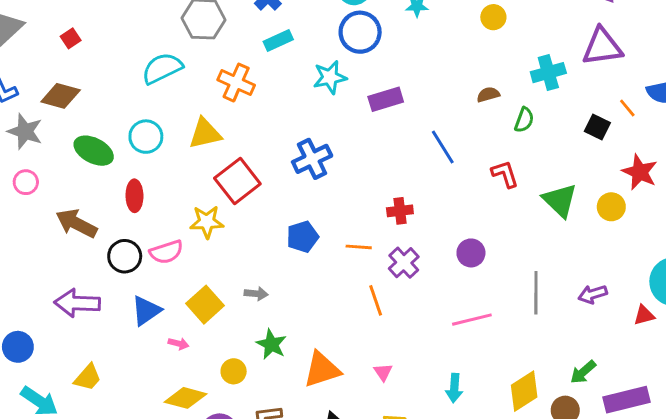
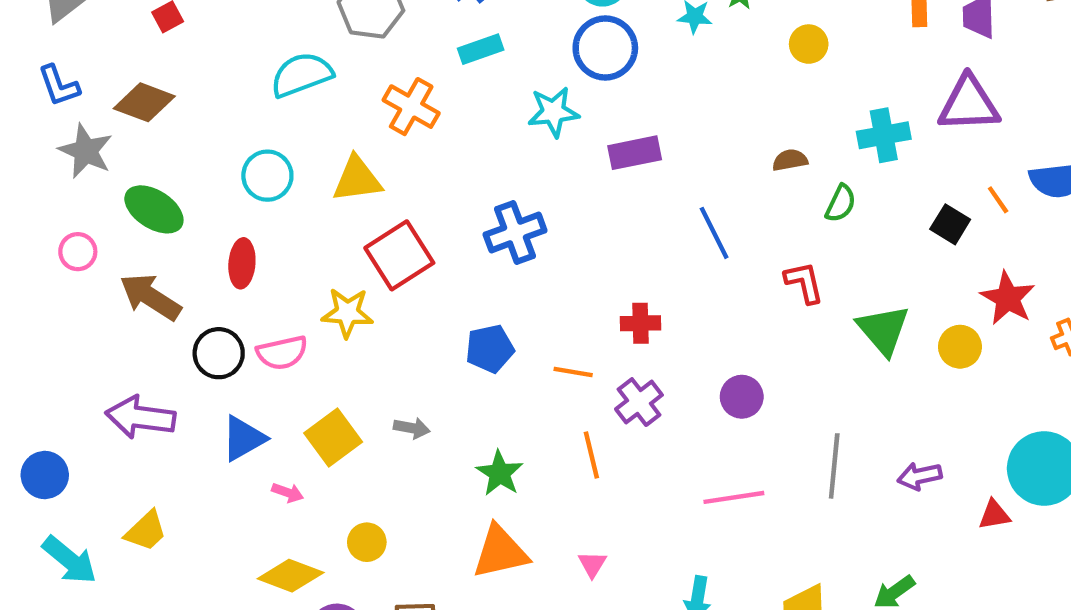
green ellipse: (94, 151) -> (154, 209), moved
pink circle: (26, 182) -> (78, 252), moved
green star: (271, 344) -> (500, 473), moved

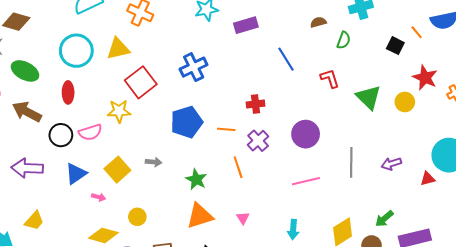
cyan circle: (267, 176) -> (76, 51), size x1.4
blue pentagon: (490, 349) -> (187, 122), size x1.4
purple circle: (742, 397) -> (306, 134), size x1.4

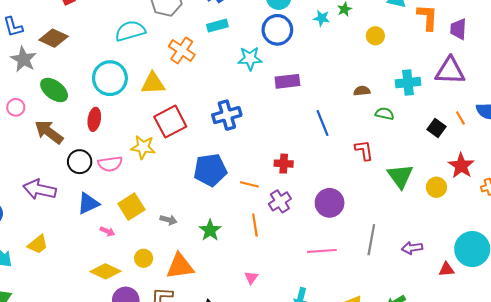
green semicircle: (344, 40) -> (385, 114), turned -108
gray arrow: (154, 162) -> (169, 220), moved
orange triangle: (200, 216) -> (180, 266), moved

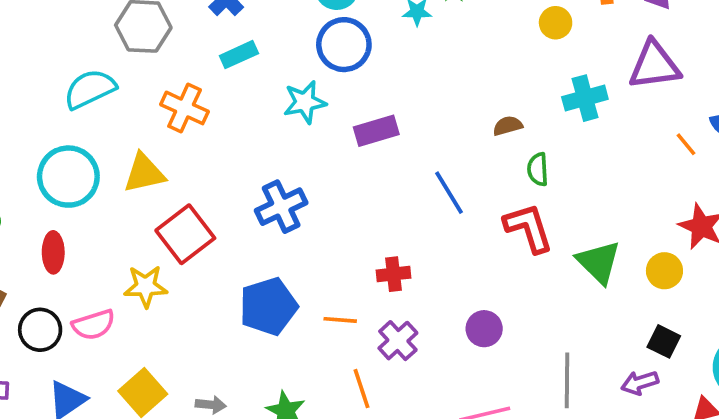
yellow circle: (375, 36) -> (556, 23), moved
green semicircle: (385, 114) -> (538, 169), moved, turned -96
black square: (436, 128) -> (664, 341), moved
red L-shape: (364, 150) -> (528, 228), size x1.4
purple circle: (330, 203) -> (484, 329), size x0.7

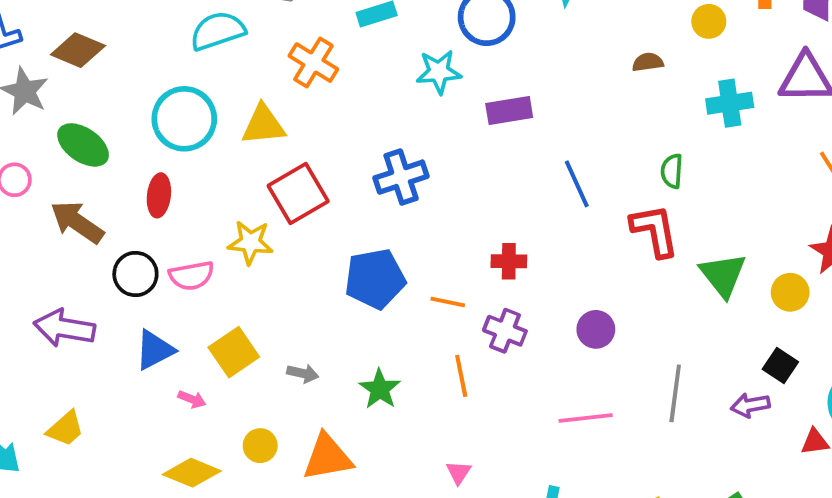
brown semicircle: (508, 126) -> (648, 62), moved
purple cross: (398, 341) -> (505, 331), turned -33

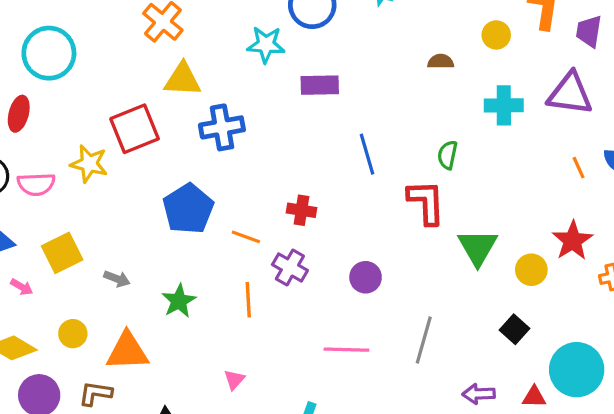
yellow triangle: (263, 125) -> (183, 79), moved
blue pentagon: (375, 279) -> (188, 209), turned -30
purple arrow: (750, 405) -> (479, 394), moved

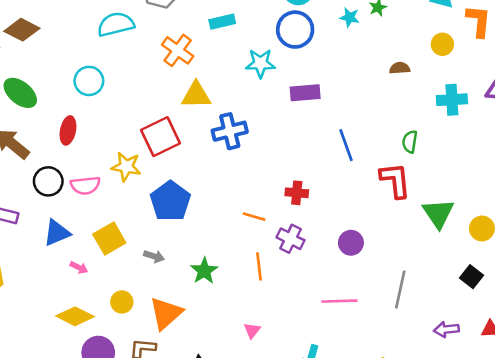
cyan circle: (49, 53) -> (89, 81), size x0.7
blue pentagon: (188, 209) -> (170, 201), moved
orange triangle: (127, 351) -> (166, 313), turned -36

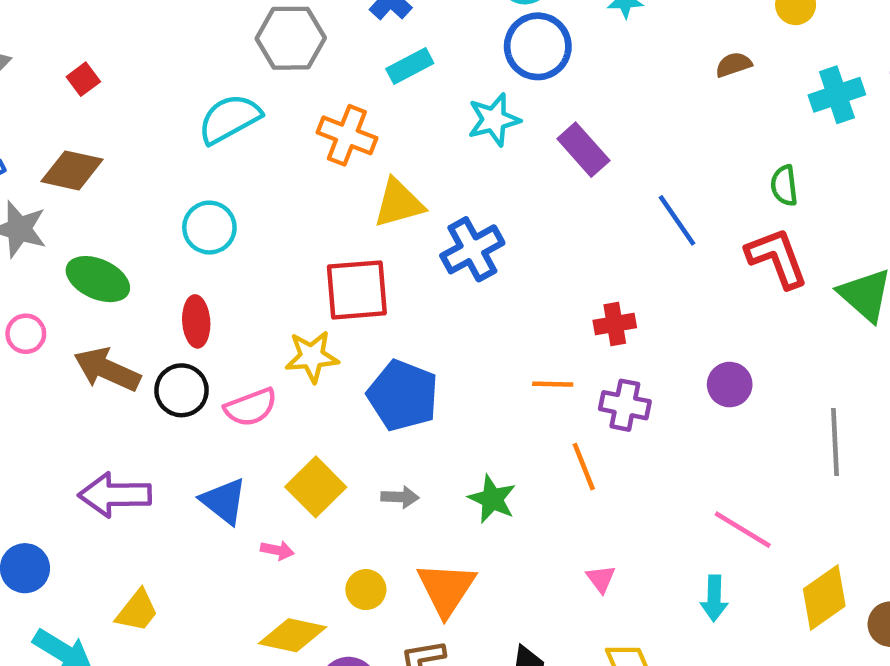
purple rectangle: (305, 93) -> (583, 150), turned 68
red square: (161, 137) -> (357, 290), turned 36
black circle: (48, 181) -> (182, 390), moved
blue triangle: (57, 233) -> (224, 501), turned -44
pink line: (339, 301) -> (743, 530), moved, turned 48

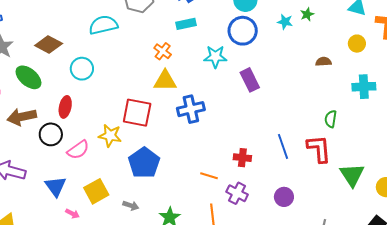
orange cross: (347, 135) -> (163, 51), moved, size x0.7
brown diamond: (72, 170) -> (49, 45), moved
blue line: (677, 220) -> (283, 146), moved
brown arrow: (107, 370) -> (22, 117), turned -52
pink semicircle: (251, 407) -> (78, 150), turned -30

